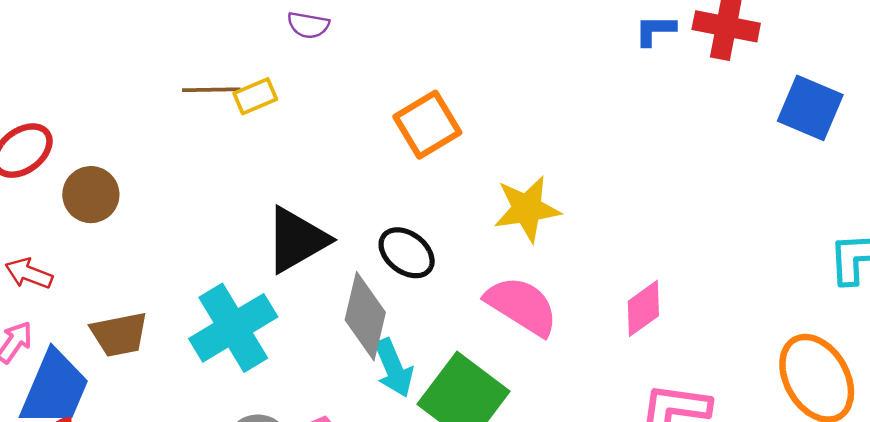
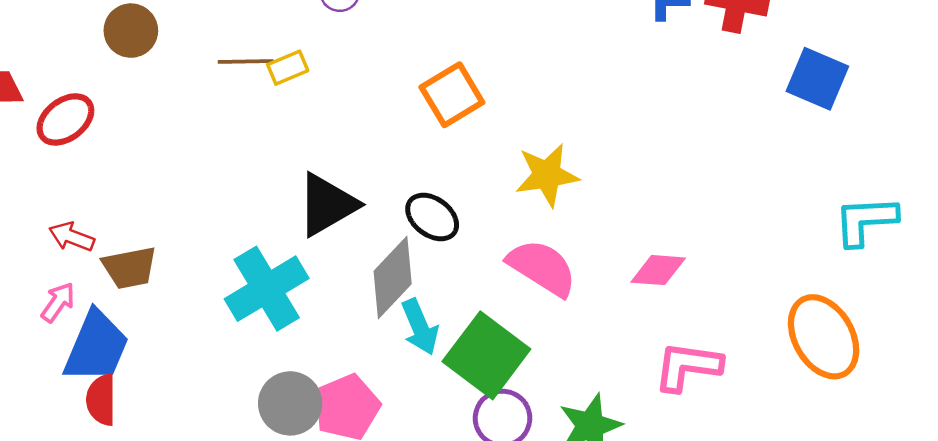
brown circle: (91, 195) -> (131, 31), moved
pink diamond: (643, 308) -> (658, 270), turned 40
gray diamond: (365, 316) -> (393, 278), turned 30
brown trapezoid: (119, 334) -> (130, 268), moved

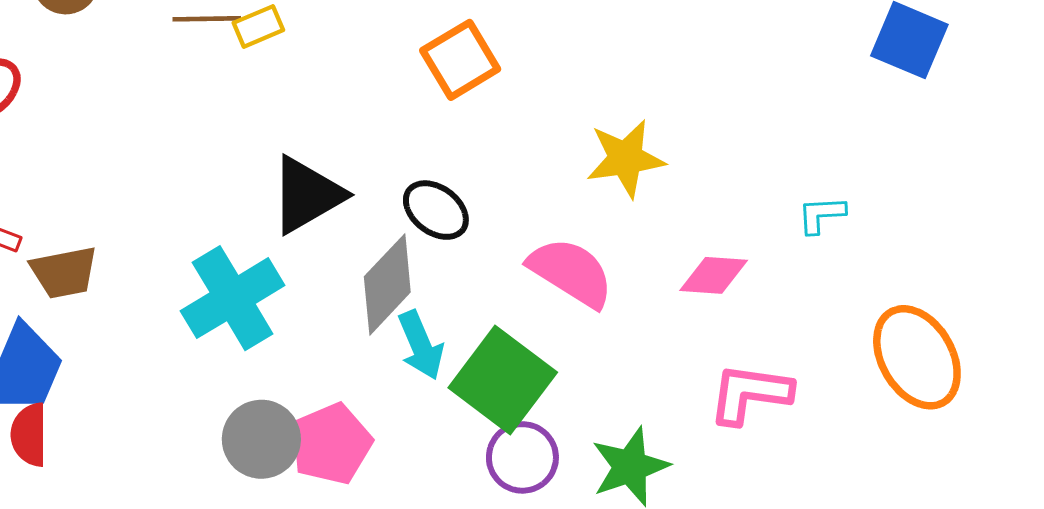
yellow star: (547, 175) -> (626, 158), moved
cyan L-shape: (866, 221) -> (821, 215), moved, size x0.6

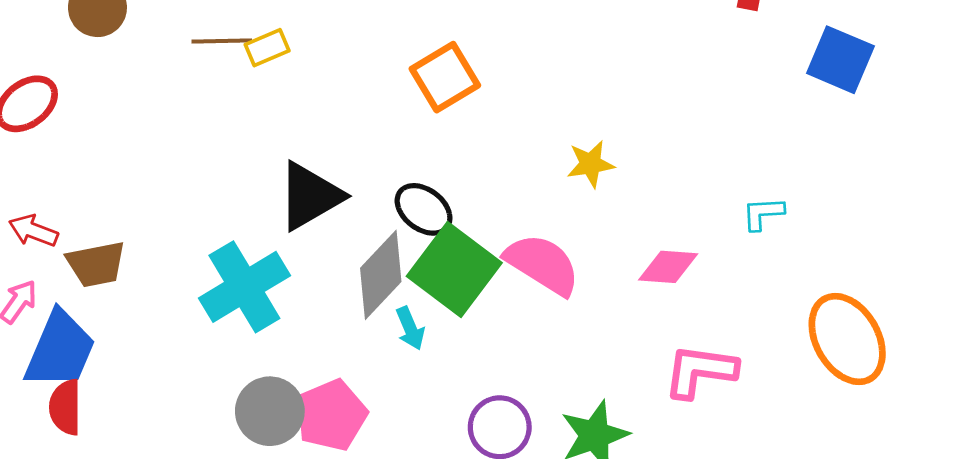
yellow star: (626, 158) -> (591, 164), size x0.7
cyan arrow: (421, 345) -> (410, 328), size x0.7
green square: (503, 380) -> (454, 270), moved

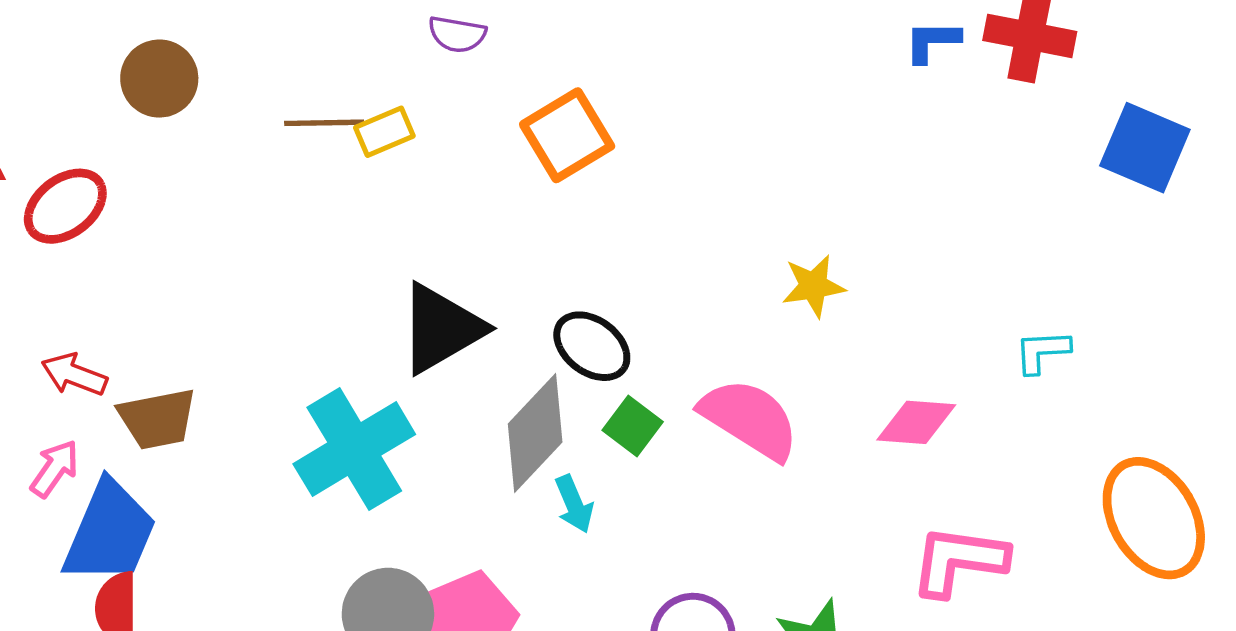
orange square: (445, 77) -> (567, 135), moved
green square: (454, 270) -> (633, 426), size x0.5

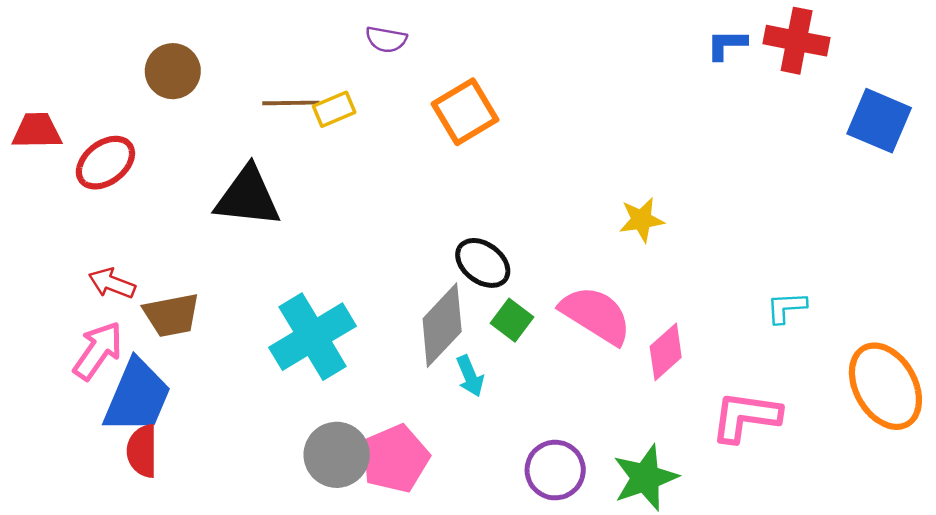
black triangle: (441, 328) -> (248, 197), moved, turned 36
cyan L-shape: (1042, 352) -> (786, 307), moved
pink diamond: (916, 422) -> (666, 352), moved, turned -46
pink arrow: (55, 469) -> (98, 351), size x1.4

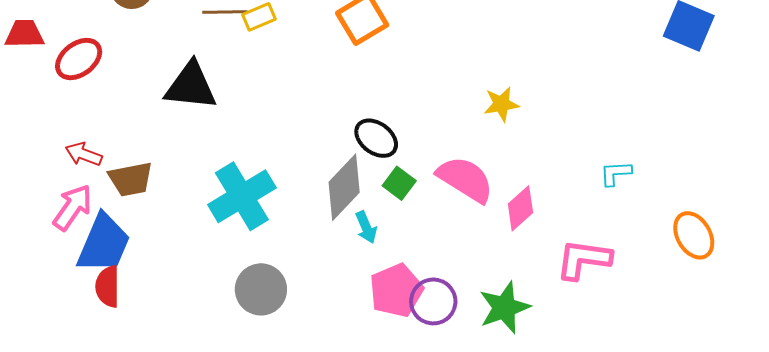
orange ellipse: (885, 386) -> (694, 235), size x0.7
pink pentagon: (395, 459) -> (396, 290), moved

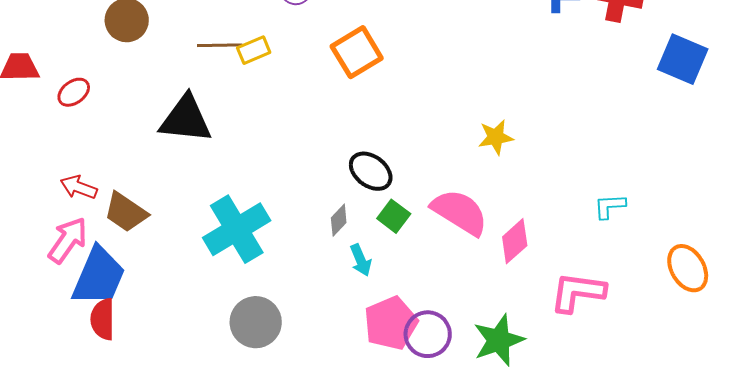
red ellipse: (79, 59) -> (74, 92), size x0.7
brown trapezoid: (131, 179) -> (126, 212), turned 45
gray diamond: (344, 187) -> (339, 220), size x0.5

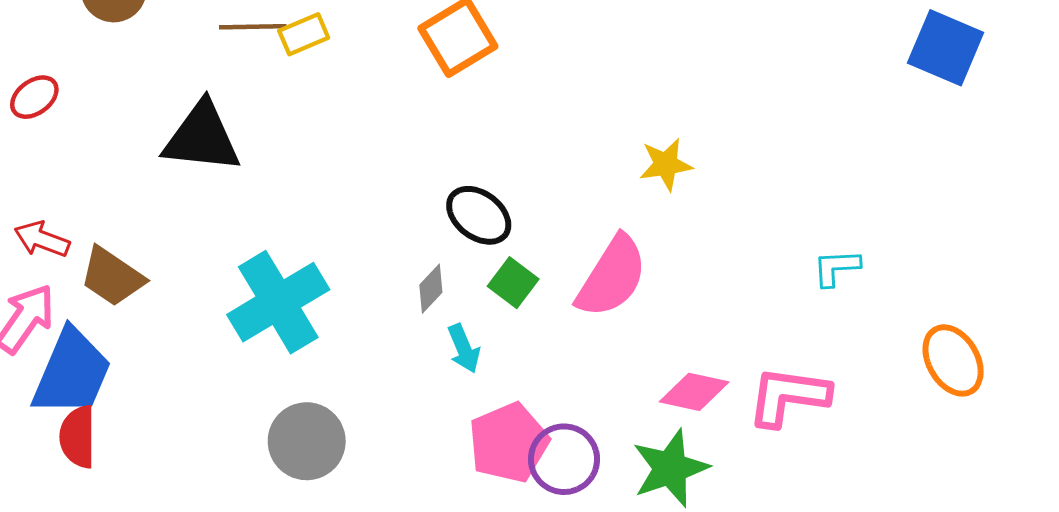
pink semicircle: (460, 212) -> (612, 277), turned 90
pink diamond: (515, 241) -> (694, 392), moved, turned 54

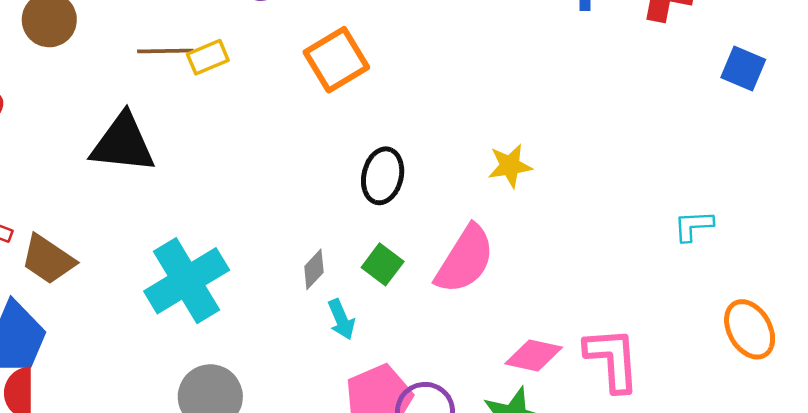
blue square: (946, 48) -> (743, 68), size x0.7
black ellipse: (479, 215) -> (383, 176), moved, turned 66
cyan L-shape: (836, 268) -> (693, 226), moved
pink L-shape: (788, 396) -> (612, 359), turned 78

